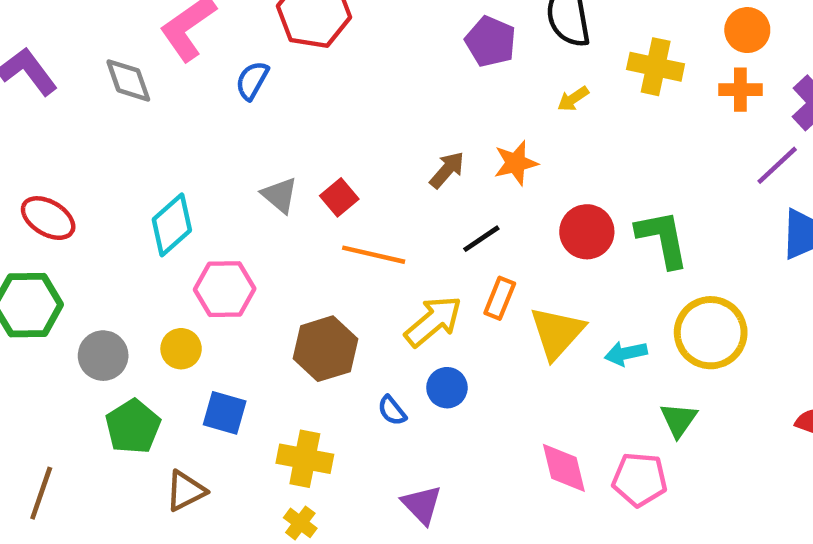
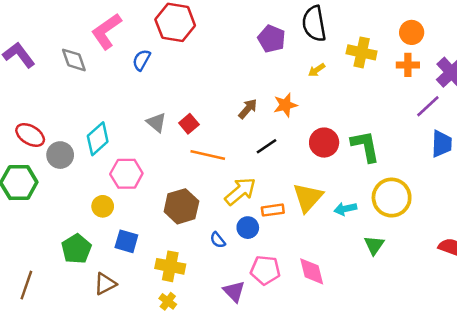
orange rectangle: (500, 298) -> (273, 210), moved, turned 60
gray circle: (103, 356) -> (60, 155), moved
pink pentagon: (640, 479) -> (265, 270), moved

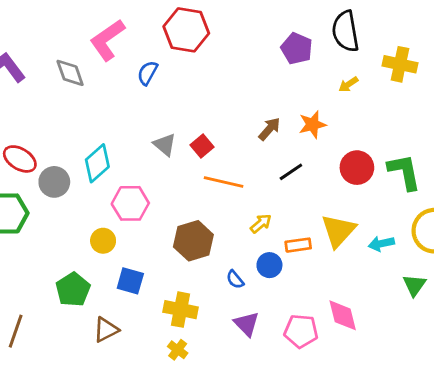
yellow arrow: (240, 191) -> (261, 224), size x0.6
pink pentagon: (265, 270) -> (301, 331), moved
purple triangle: (234, 291) -> (246, 324), moved

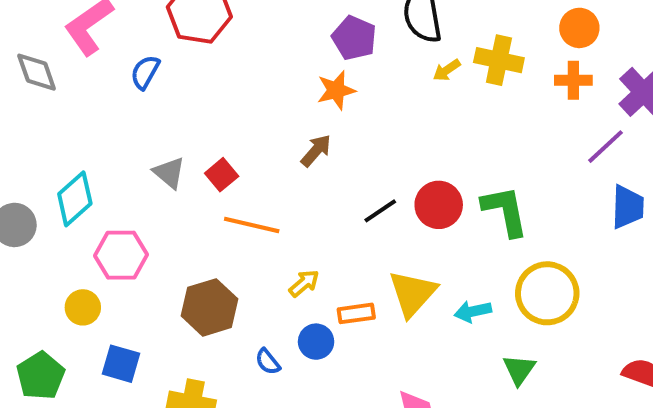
yellow arrow: (348, 84) -> (447, 70), moved
orange star: (312, 125) -> (336, 90), moved
black line: (291, 172) -> (380, 211), moved

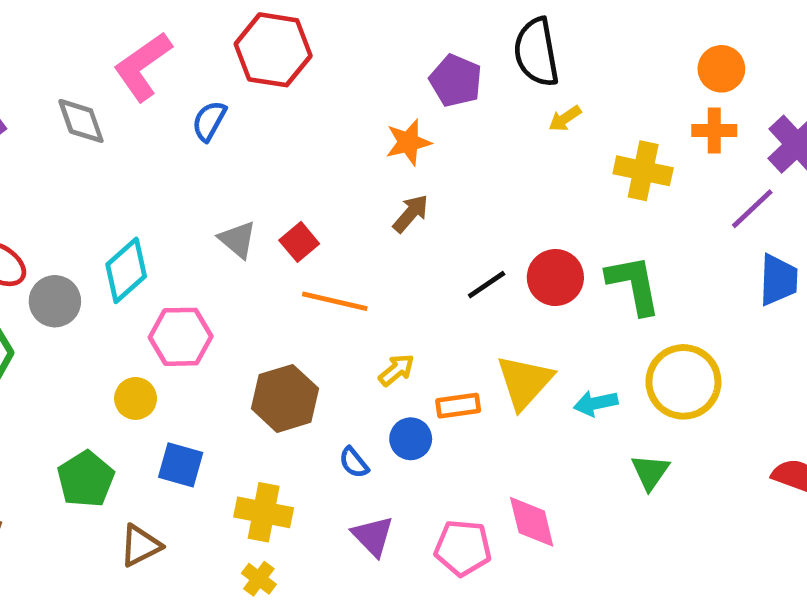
yellow cross: (499, 60) -> (643, 171), moved
orange star: (336, 90) -> (408, 142), moved

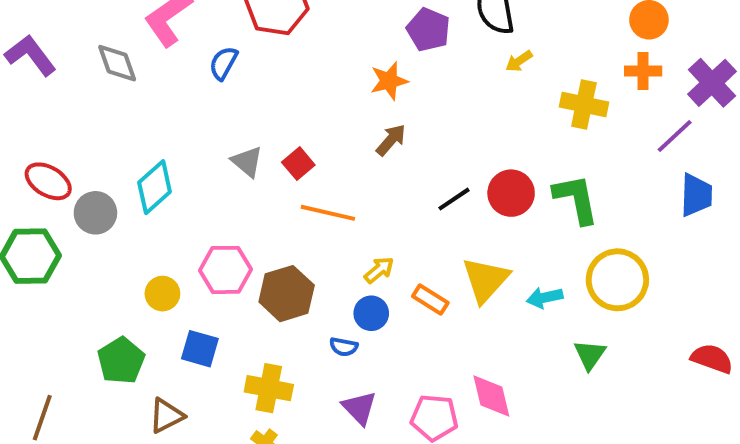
pink hexagon: (181, 337) -> (225, 270), moved
orange rectangle: (458, 406) -> (430, 299), turned 40
blue circle: (411, 439) -> (371, 313), moved
blue semicircle: (354, 463) -> (344, 347), turned -40

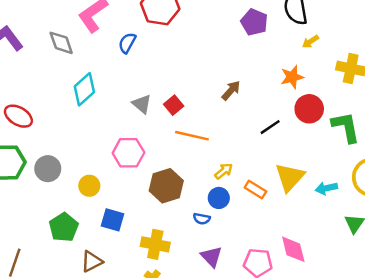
orange star: (389, 81) -> (292, 77), moved
cyan diamond: (155, 187) -> (84, 89), moved
red circle: (511, 193) -> (309, 109), moved
gray circle: (95, 213) -> (48, 169), moved
pink hexagon: (225, 270) -> (128, 153), moved

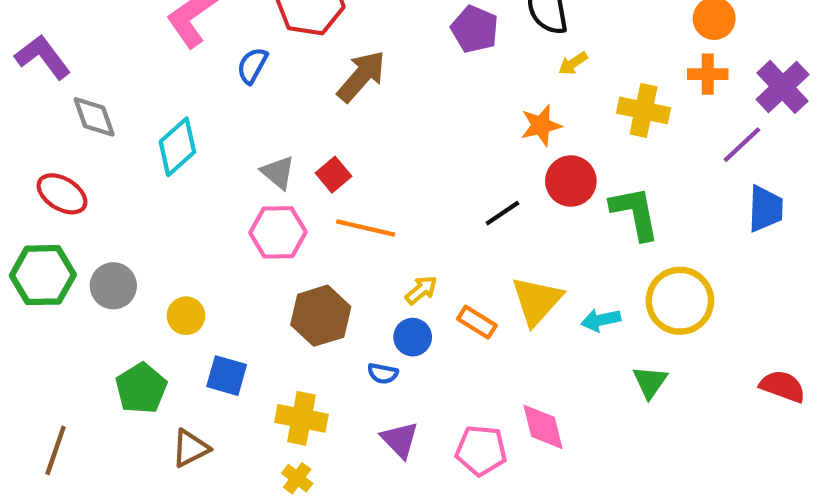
gray diamond: (61, 43) -> (94, 117), moved
brown arrow: (231, 90) -> (361, 76), moved, size x1.5
pink hexagon: (128, 153) -> (278, 232), moved

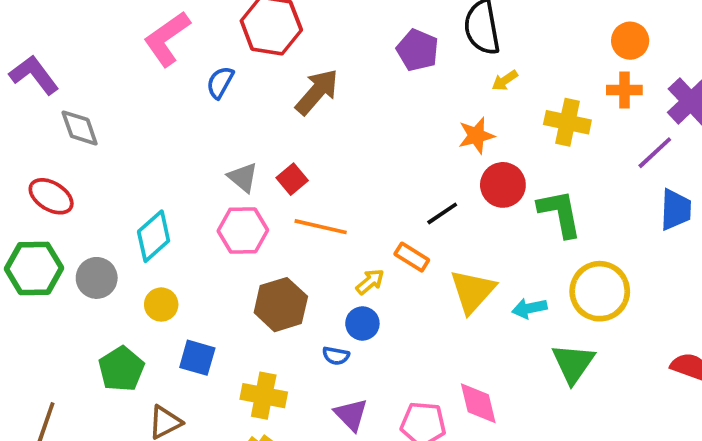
cyan diamond: (177, 147) -> (154, 236), moved
orange rectangle: (477, 322) -> (412, 257), moved
green triangle: (650, 382) -> (573, 363), size x1.4

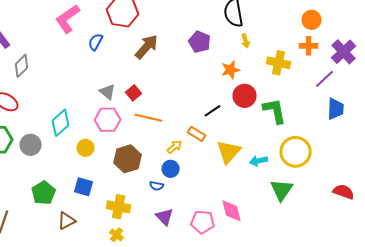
purple pentagon: (417, 50) -> (200, 42), moved
yellow arrow: (505, 80) -> (246, 41), turned -72
gray diamond: (80, 128) -> (22, 66), turned 65
yellow circle: (161, 305) -> (86, 148), moved

